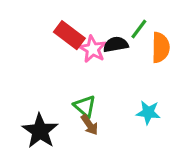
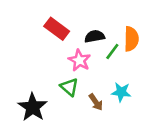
green line: (139, 29) -> (112, 52), moved
pink star: (93, 49) -> (79, 60), moved
brown arrow: (89, 125) -> (96, 102), moved

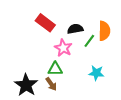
green triangle: (69, 87) -> (55, 69), turned -42
brown arrow: (96, 102) -> (51, 84), moved

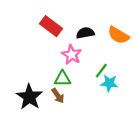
orange semicircle: (104, 31) -> (118, 35), turned 120
green line: (89, 41) -> (101, 71), moved

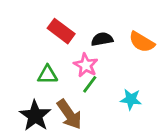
green line: (101, 71) -> (90, 84), moved
green triangle: (62, 79) -> (47, 75), moved
brown arrow: (58, 96) -> (69, 114), size x1.6

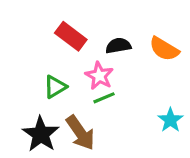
green triangle: (47, 75) -> (55, 87), turned -30
green line: (90, 84) -> (104, 98), turned 30
cyan star: (131, 99) -> (170, 120), moved, turned 30

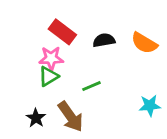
pink star: (99, 76) -> (51, 58), moved, turned -30
cyan star: (170, 120) -> (150, 106), turned 30
black star: (41, 134) -> (36, 118), size x0.6

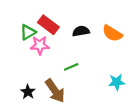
green triangle: (48, 76) -> (28, 32), moved

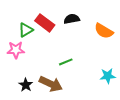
black semicircle: (81, 31) -> (72, 19), moved
pink star: (40, 45) -> (16, 50), moved
brown arrow: (55, 91) -> (51, 84), turned -30

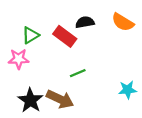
red rectangle: (45, 23) -> (65, 36), moved
orange semicircle: (104, 31) -> (123, 22), moved
black star: (26, 85) -> (30, 100), size x1.5

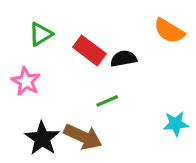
black semicircle: (85, 22) -> (124, 59), moved
green triangle: (30, 35) -> (41, 34), moved
pink star: (19, 59) -> (26, 81), turned 30

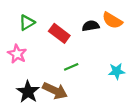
black semicircle: (124, 59) -> (91, 26), moved
cyan star: (176, 124) -> (117, 71), moved

